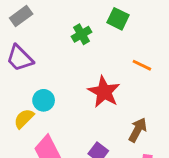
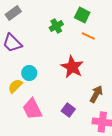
orange line: (142, 65) -> (88, 36), moved

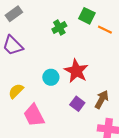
orange line: (88, 36) -> (105, 30), moved
cyan circle: (29, 73) -> (51, 77), moved
purple square: (68, 110) -> (77, 104), moved

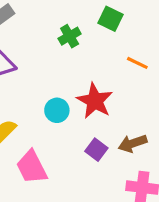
orange line: (105, 30) -> (137, 63), moved
brown arrow: (102, 99) -> (133, 143), turned -138

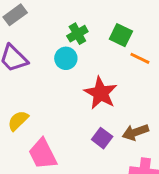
green square: (111, 19) -> (121, 35), moved
cyan circle: (57, 110) -> (66, 58), moved

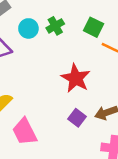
cyan circle: (66, 58) -> (28, 28), moved

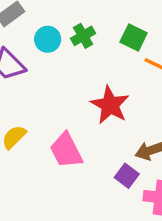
purple square: (77, 118) -> (127, 176), moved
pink trapezoid: (25, 132) -> (66, 150), moved

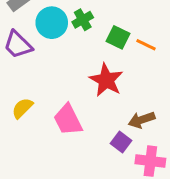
green square: (134, 38) -> (118, 37), moved
cyan circle: (48, 39) -> (52, 23), size x1.4

